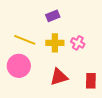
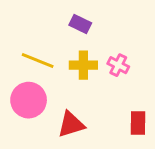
purple rectangle: (53, 16) -> (80, 24), turned 48
red triangle: (59, 77) -> (71, 124), moved

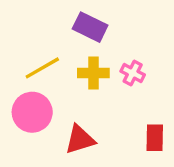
purple rectangle: (80, 24) -> (90, 27), size x1.4
yellow line: (38, 61) -> (42, 68), turned -52

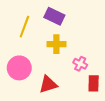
yellow line: (42, 68) -> (24, 27), moved, turned -40
pink cross: (133, 73) -> (80, 64), moved

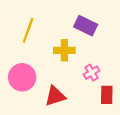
purple rectangle: (54, 16) -> (86, 26), moved
pink cross: (80, 64) -> (91, 73), turned 32

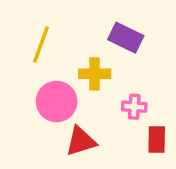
pink cross: (91, 73) -> (134, 107), turned 35
pink circle: (22, 77) -> (57, 101), moved

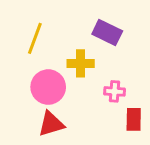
red triangle: (81, 141) -> (51, 124), moved

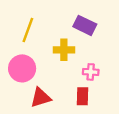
pink circle: (48, 87) -> (22, 68), moved
red rectangle: (134, 119) -> (83, 96), moved

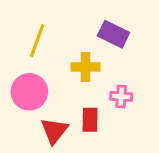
red rectangle: (83, 96) -> (90, 120), moved
red triangle: (41, 97) -> (54, 131), turned -35

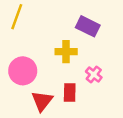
yellow line: (37, 40) -> (17, 17), moved
pink cross: (121, 96) -> (94, 74), turned 35

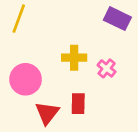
purple rectangle: (88, 26) -> (117, 19), moved
pink cross: (94, 74) -> (107, 68), moved

